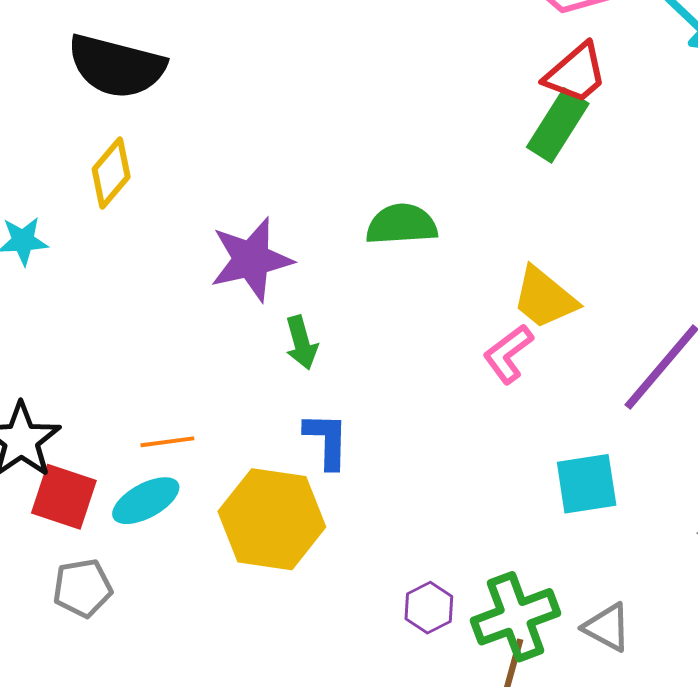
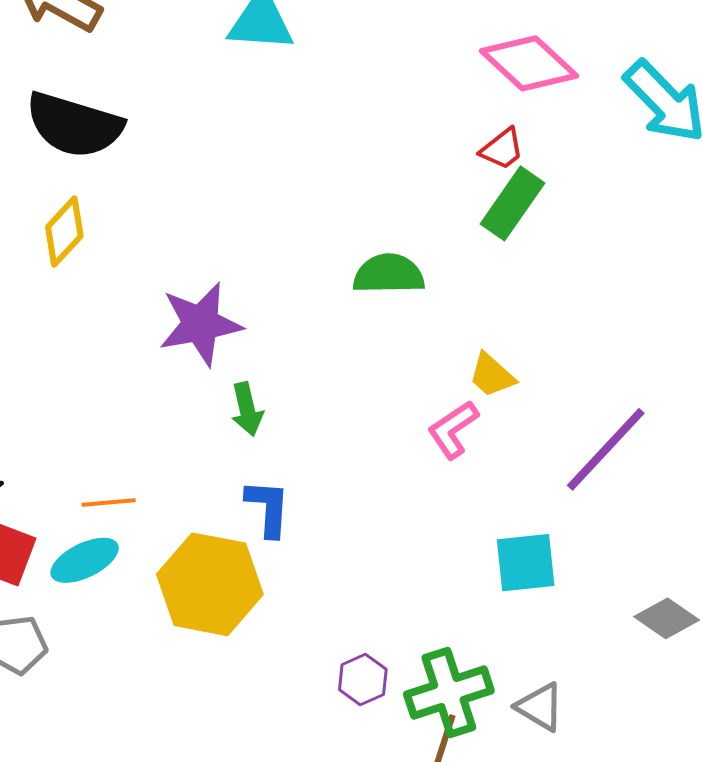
red trapezoid: (576, 73) -> (502, 149), moved, size x0.7
green semicircle: (402, 224) -> (389, 274), moved
yellow trapezoid: (544, 298) -> (492, 375), size x0.7

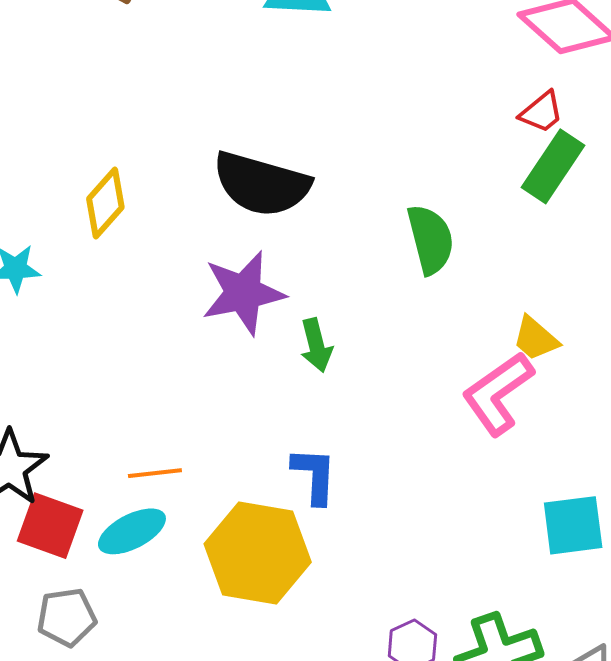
black semicircle: (74, 125) -> (262, 184), moved
green semicircle: (389, 274) -> (430, 239), turned 78
green arrow: (247, 409) -> (316, 345), moved
pink L-shape: (453, 429) -> (498, 394), size x1.4

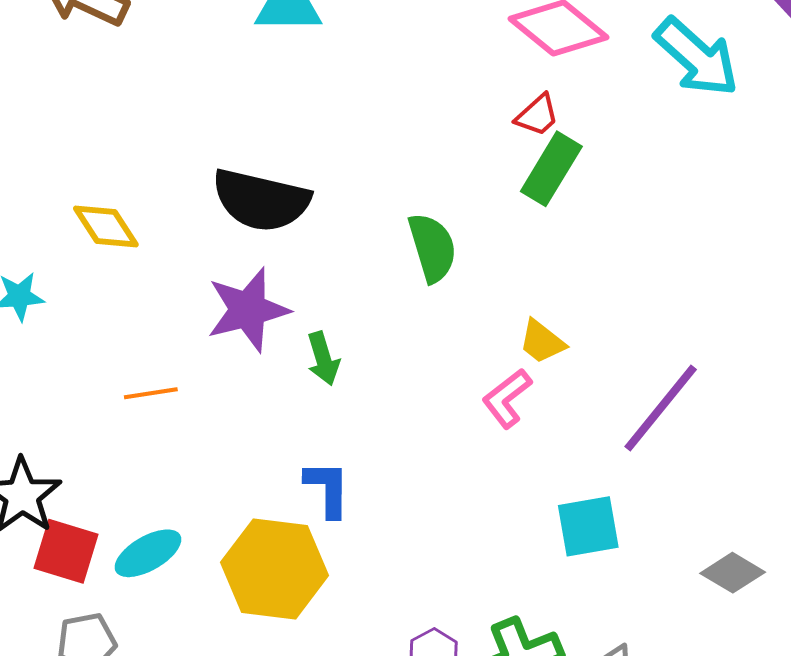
yellow diamond: (105, 203) -> (106, 227), turned -72
pink L-shape: (498, 394) -> (507, 398), size x0.7
orange line: (155, 473) -> (151, 393), moved

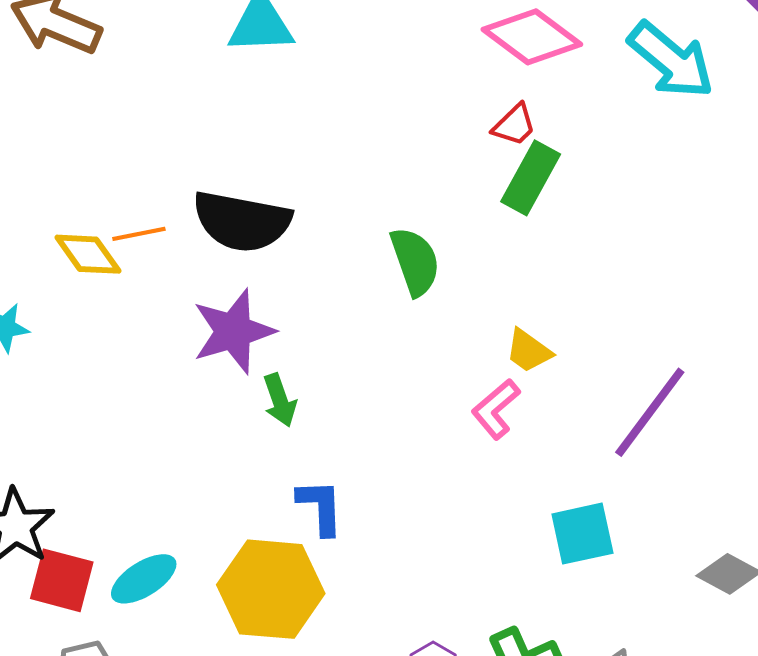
green arrow: (323, 359) -> (280, 400), moved
orange line: (151, 393) -> (139, 234), moved

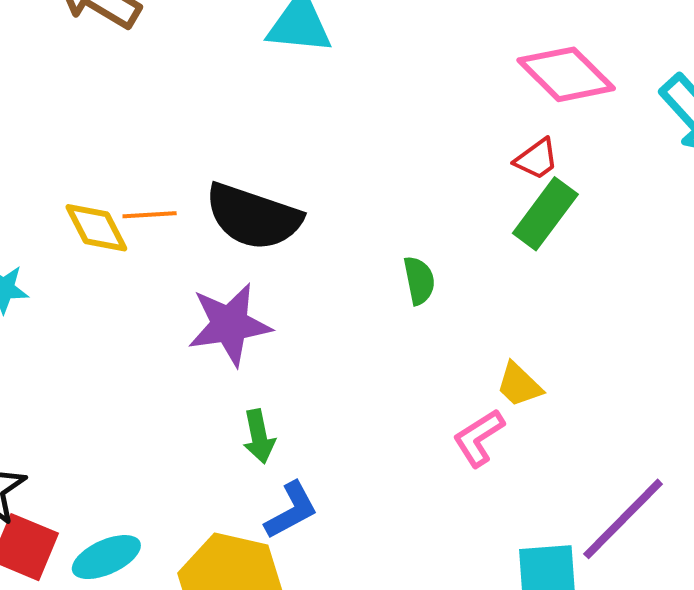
green semicircle: (415, 261) -> (419, 280), size x0.7
green arrow: (280, 400) -> (259, 436), moved
purple line: (650, 412) -> (623, 519), moved
blue L-shape: (320, 507) -> (291, 510), turned 56

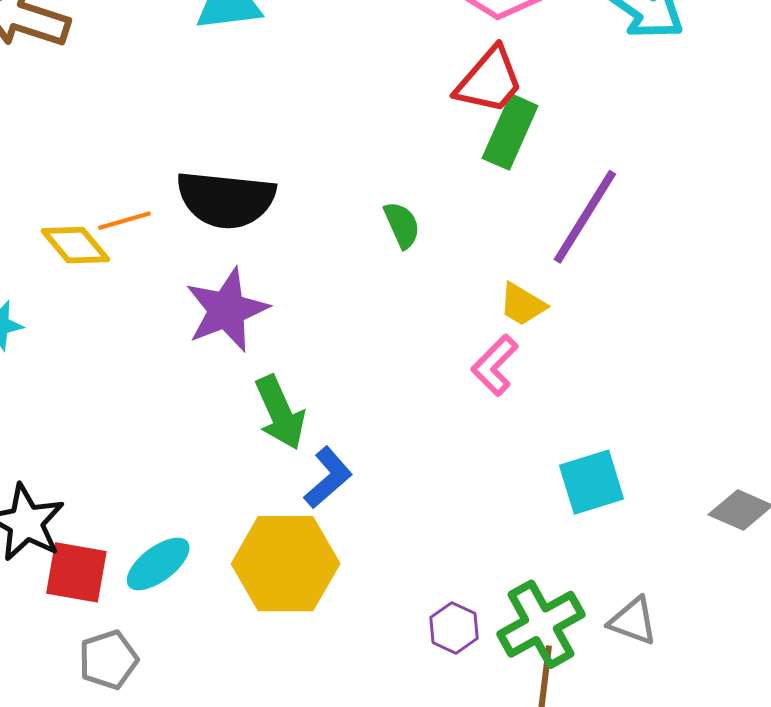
red trapezoid: (537, 159) -> (489, 81), size x1.6
green arrow: (259, 436) -> (280, 413), size x1.4
purple line: (623, 519) -> (585, 217), moved

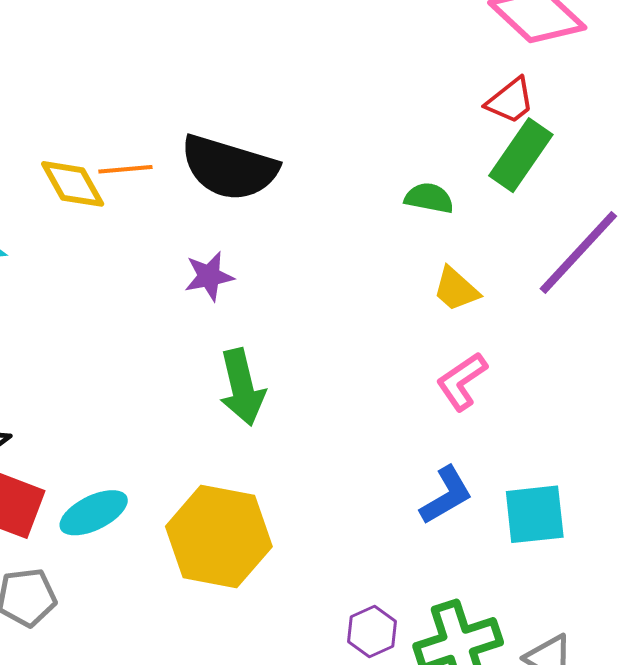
red trapezoid: (489, 81) -> (510, 101), size x0.7
green semicircle: (402, 225) -> (429, 198), moved, turned -66
yellow trapezoid: (522, 305) -> (456, 289), moved
purple star: (227, 310) -> (209, 276), size x0.6
blue L-shape: (328, 478) -> (446, 495), moved

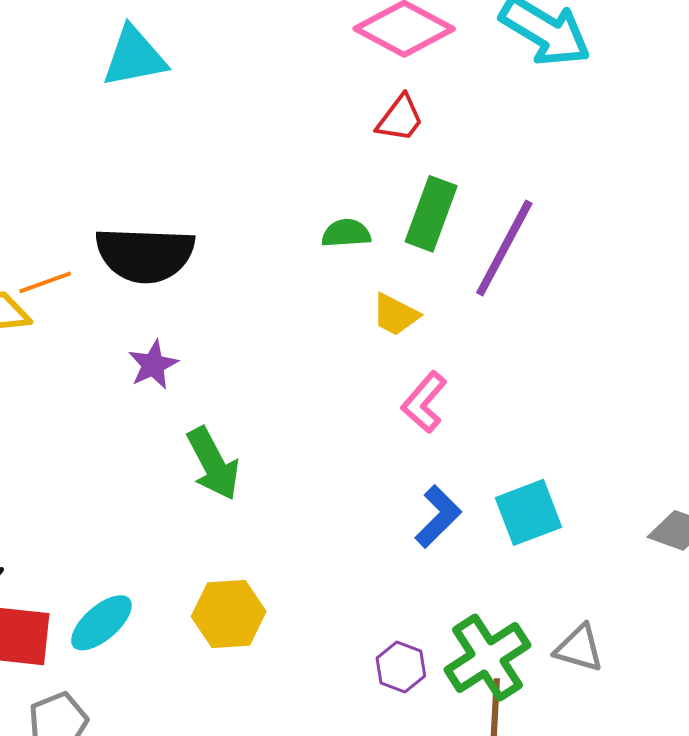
green rectangle: (521, 155) -> (431, 214), moved
yellow hexagon: (219, 537) -> (229, 614), size x0.7

